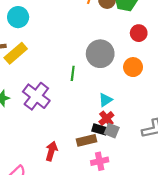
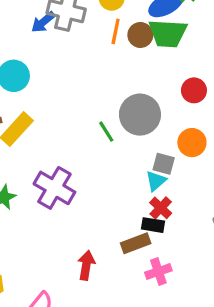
red circle: (139, 33) -> (194, 90), moved
orange circle: (133, 67) -> (192, 143), moved
green line: (73, 73) -> (106, 132), moved, turned -32
gray square: (112, 131) -> (164, 164), moved

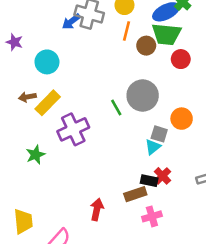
brown circle: (140, 35) -> (146, 46), moved
red circle: (194, 90) -> (181, 59), moved
purple cross: (54, 188) -> (73, 129), moved, turned 32
red cross: (161, 208) -> (162, 176), moved

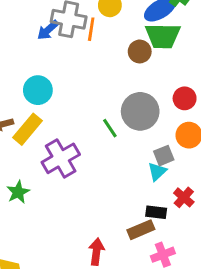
orange line: (126, 31) -> (91, 29), moved
red circle: (181, 59) -> (185, 98), moved
cyan circle: (47, 62) -> (38, 90), moved
gray square: (159, 134) -> (164, 156), turned -35
red cross: (162, 176) -> (184, 197), moved

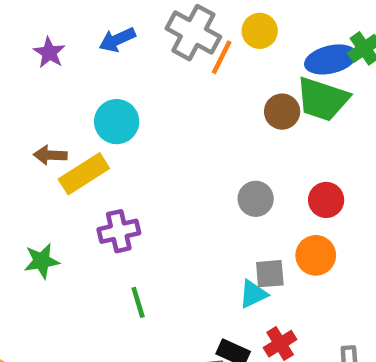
blue arrow: (48, 30) -> (117, 40), moved
gray circle: (140, 111) -> (256, 199), size x0.6
green line: (110, 128) -> (138, 302), moved
purple cross: (61, 158) -> (119, 231), size x0.7

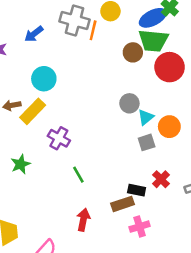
red circle: (326, 200) -> (170, 67), moved, size x1.5
purple cross: (119, 231) -> (59, 138), turned -35
cyan triangle: (253, 294) -> (146, 117), moved

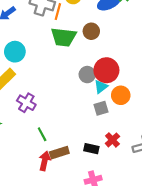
green trapezoid: (153, 41) -> (64, 37), moved
red circle: (170, 67) -> (106, 70), moved
brown rectangle: (123, 204) -> (59, 153), moved
red arrow: (83, 220) -> (45, 161), moved

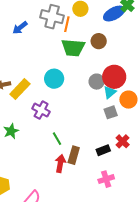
cyan circle: (15, 52) -> (54, 79), moved
black rectangle: (91, 149) -> (103, 150), turned -32
brown rectangle: (59, 153) -> (74, 155), turned -54

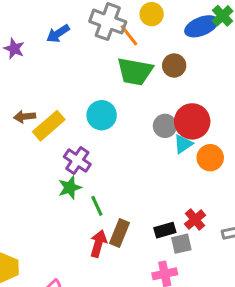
orange line: (67, 24) -> (129, 35), turned -56
gray square: (111, 112) -> (181, 244), moved
green star: (11, 131) -> (70, 188), moved

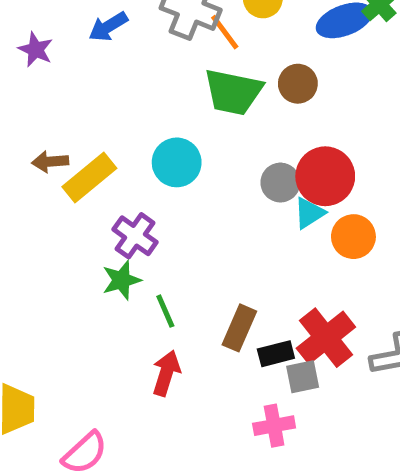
red cross: (195, 220) -> (326, 338), size x1.6
brown rectangle: (120, 233) -> (239, 328), moved

